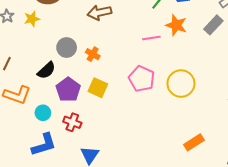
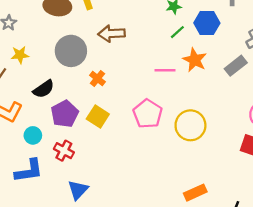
yellow star: (32, 19) -> (20, 55), moved
gray circle: (67, 48) -> (71, 51), moved, size x1.4

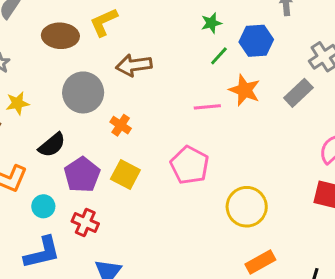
yellow circle: (190, 125) -> (247, 207), moved

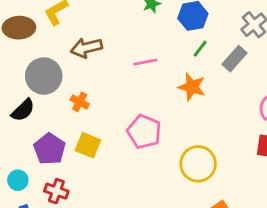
green line: (219, 56) -> (200, 49), moved
orange star: (245, 90) -> (192, 87), moved
pink line: (207, 107) -> (145, 62), moved
black semicircle: (52, 145) -> (23, 110), moved

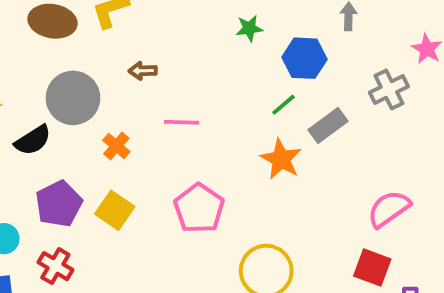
brown arrow: (86, 48) -> (143, 71), size x0.6
green line: (200, 49) -> (283, 105), moved
gray rectangle: (235, 59) -> (328, 125), moved
pink line: (145, 62) -> (182, 122), moved

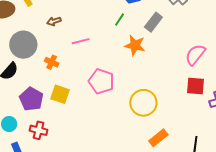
green line: (283, 105) -> (120, 20), moved

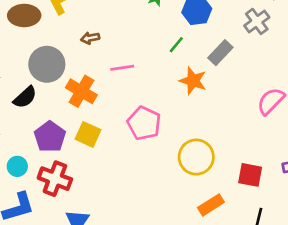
orange cross: (52, 62) -> (81, 91), size x1.6
red square: (195, 86) -> (250, 175), moved
red cross: (39, 130) -> (55, 179), size x1.4

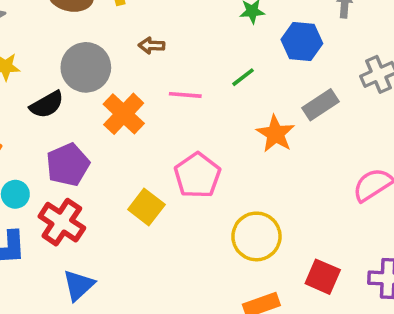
green line: (176, 45) -> (243, 77), moved
yellow square: (88, 134) -> (146, 207), moved

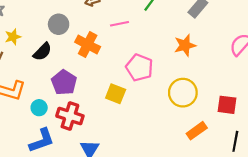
gray circle: (86, 67) -> (59, 24), size x0.7
orange star: (275, 134) -> (185, 45), moved, turned -30

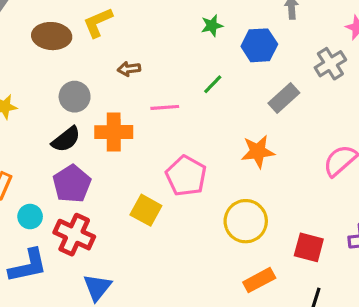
orange cross: (88, 44) -> (114, 132), turned -35
black semicircle: (42, 52) -> (66, 139), moved

